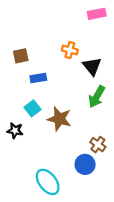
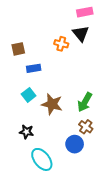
black triangle: (92, 66) -> (81, 34), moved
green arrow: (97, 97) -> (85, 102), moved
black star: (15, 131) -> (26, 132), moved

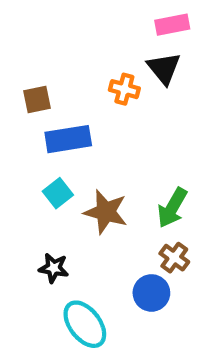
blue rectangle: (34, 68) -> (68, 139), size x1.5

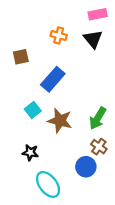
orange cross: (124, 89) -> (59, 35), moved
blue rectangle: (68, 139) -> (53, 79), moved, turned -40

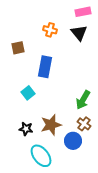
blue rectangle: (53, 79) -> (45, 67), turned -30
brown star: (60, 121) -> (51, 125), moved, turned -30

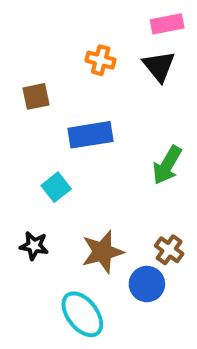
blue rectangle: (45, 67) -> (90, 135), turned 70
green arrow: (83, 100) -> (167, 165), moved
black star: (26, 129) -> (34, 246), moved

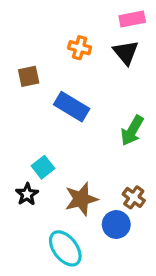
blue rectangle: (90, 135) -> (72, 107), turned 40
cyan square: (56, 187) -> (43, 167), moved
black star: (34, 246) -> (27, 194), turned 30

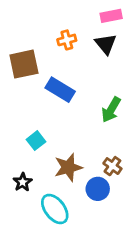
orange cross: (80, 48) -> (67, 40), turned -30
brown square: (29, 76) -> (24, 64), size x1.6
black star: (27, 194) -> (23, 182), moved

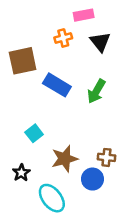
pink rectangle: (111, 16) -> (84, 15), moved
green arrow: (111, 110) -> (96, 91), moved
brown cross: (112, 166) -> (106, 157), turned -30

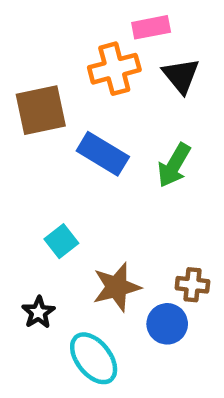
orange cross: (63, 38) -> (114, 69), size x1.5

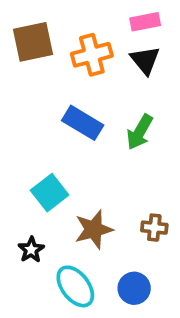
pink rectangle: (151, 27) -> (145, 22), moved
brown square: (41, 110) -> (33, 42), moved
cyan square: (61, 241) -> (50, 193), size x1.4
blue circle: (167, 324) -> (134, 288), moved

